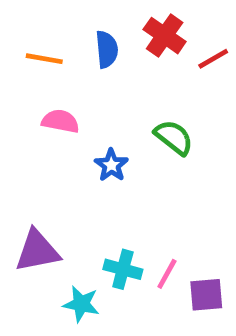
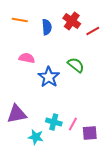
orange line: (44, 59) -> (20, 20), moved
blue star: (111, 165) -> (49, 77), size x1.5

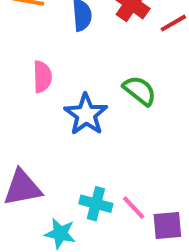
pink semicircle: (27, 58) -> (42, 77), turned 77
pink line: (73, 124) -> (134, 208), turned -72

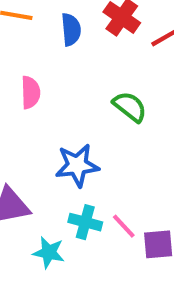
blue star: (86, 114) -> (77, 165), moved, turned 30

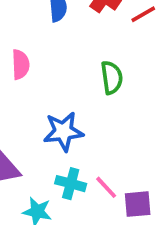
green semicircle: (130, 107) -> (112, 78), turned 44

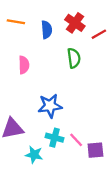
green semicircle: (112, 78) -> (74, 58), moved

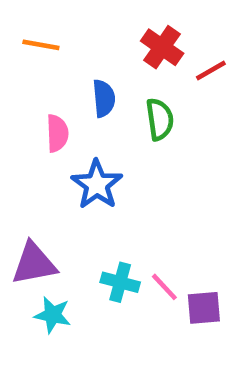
blue semicircle: (47, 30) -> (104, 98), moved
blue star: (50, 106) -> (97, 185), moved, turned -30
cyan star: (34, 155) -> (53, 315), moved

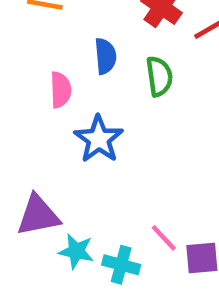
cyan cross: (120, 282) -> (121, 265), moved
cyan star: (53, 315) -> (76, 251), moved

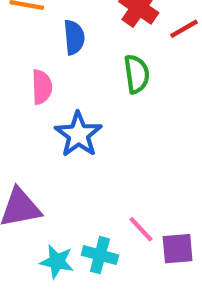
blue semicircle: (105, 56) -> (74, 37), moved
cyan star: (76, 251) -> (57, 262), moved

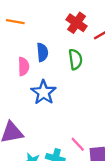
blue semicircle: (74, 37) -> (42, 52), moved

